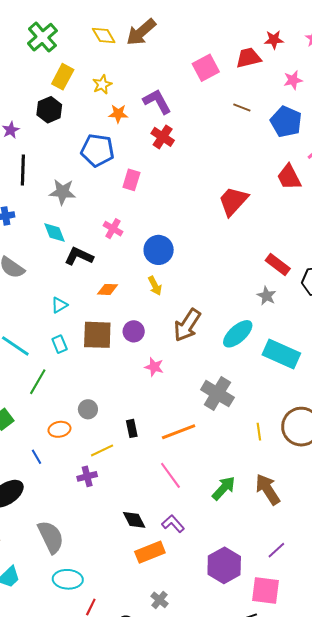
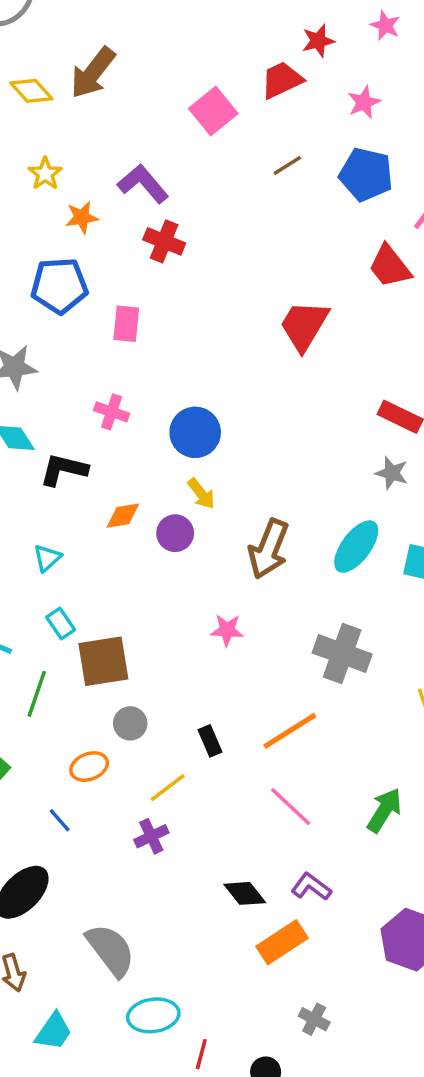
brown line: (242, 108) -> (287, 165), turned -42
purple circle: (134, 331) -> (175, 533), moved
brown square: (97, 335) -> (103, 661), moved

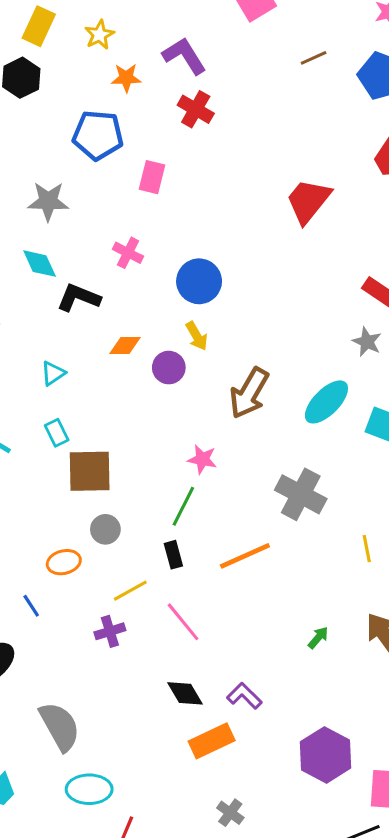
green line: (37, 694) -> (183, 506), moved
pink line: (291, 807) -> (183, 622), moved
green arrow: (384, 810) -> (318, 638), size x0.6

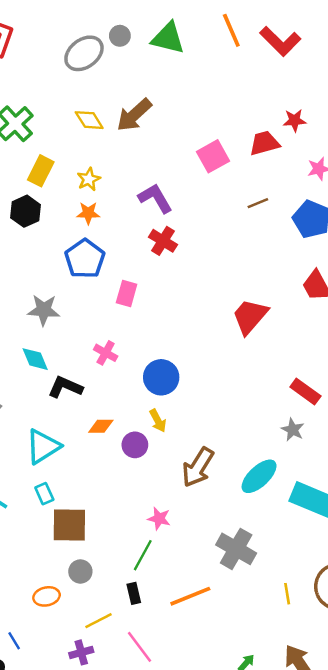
orange star: (126, 78) -> (88, 213), moved
blue pentagon: (98, 135) -> (85, 259), turned 30
cyan triangle: (53, 373) -> (43, 446), size x1.8
blue line: (31, 606) -> (14, 641), moved

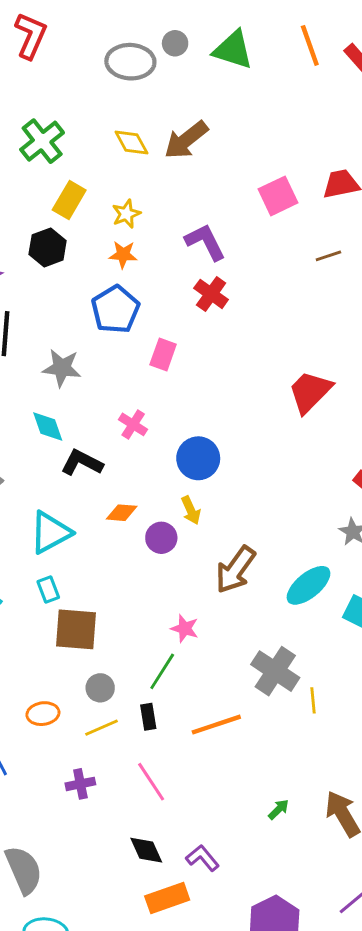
gray ellipse: (84, 53) -> (130, 62), turned 36
gray circle: (80, 571) -> (100, 688), moved
yellow line: (287, 594) -> (313, 700), moved
yellow line: (99, 621) -> (102, 728), moved

